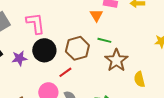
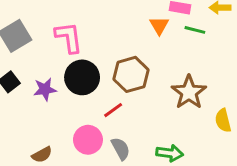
green line: (104, 40) -> (195, 30), moved

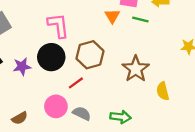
pink L-shape: (69, 37) -> (58, 25), moved
gray semicircle: (121, 149) -> (82, 113), turned -36

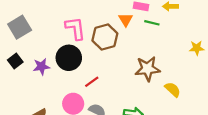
brown hexagon: (90, 55) -> (105, 37), moved
brown star: (136, 69) -> (148, 69), turned 30
yellow semicircle: (163, 91) -> (173, 89), turned 147

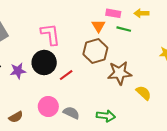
brown hexagon: (105, 37) -> (95, 51), moved
red line: (92, 82) -> (66, 75), moved

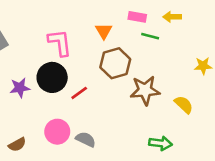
orange triangle: (99, 26) -> (104, 31), moved
yellow semicircle: (144, 93) -> (184, 105), moved
green arrow: (106, 116) -> (160, 143), moved

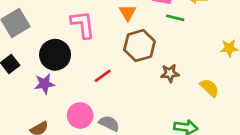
black circle: (52, 77) -> (55, 55), moved
purple star: (20, 88) -> (44, 84), moved
brown star: (145, 90) -> (170, 73), size x0.6

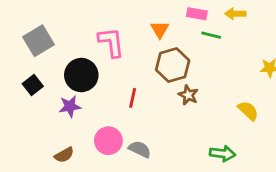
brown star: (170, 73) -> (188, 95), moved, turned 30
red line: (103, 76) -> (133, 98), turned -42

